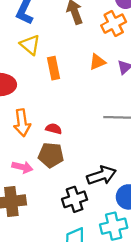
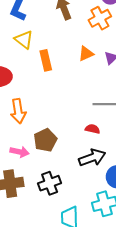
red semicircle: (54, 129) -> (93, 129), moved
brown pentagon: (51, 155) -> (45, 140), turned -30
black cross: (75, 199) -> (50, 183), moved

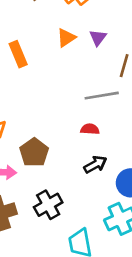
black arrow: (92, 158) -> (95, 164), size x0.7

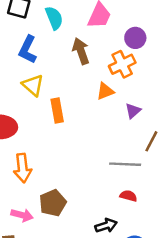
orange triangle: (66, 38) -> (105, 91), moved
red semicircle: (90, 129) -> (128, 196), moved

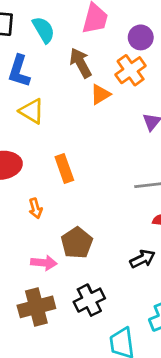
orange triangle: (105, 91) -> (100, 94), moved
orange rectangle: (57, 110) -> (64, 168), moved
orange arrow: (23, 168) -> (35, 208), size x0.6

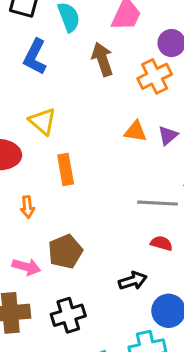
orange triangle: (100, 94) -> (135, 131), moved, turned 30
yellow triangle: (32, 111) -> (43, 121), moved

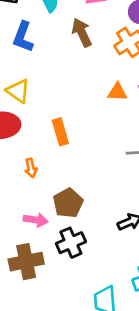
yellow triangle: (43, 121) -> (18, 91), moved
black cross: (68, 315) -> (71, 243), moved

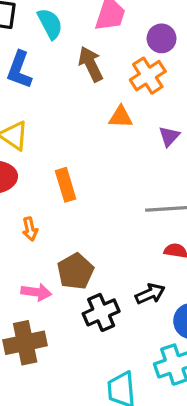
orange triangle: (117, 92) -> (121, 117), moved
black cross: (71, 243) -> (101, 312), moved

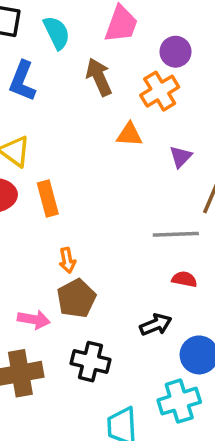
orange rectangle: (66, 185) -> (48, 198), moved
orange arrow: (30, 229) -> (67, 260), moved
black cross: (101, 312) -> (90, 362), moved, turned 36

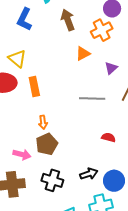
orange triangle: (129, 135) -> (83, 54), turned -35
gray line: (176, 234) -> (92, 98), moved
black arrow: (156, 325) -> (89, 174), moved

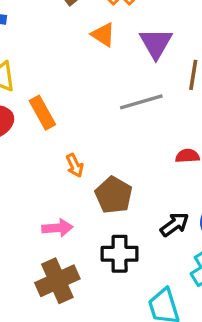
orange triangle: (83, 54) -> (103, 35), turned -42
purple triangle: (111, 68) -> (156, 43), size x1.5
brown pentagon: (47, 144) -> (114, 195), moved

